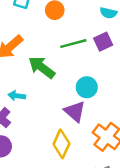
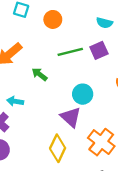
green arrow: (42, 67) -> (39, 74), size x0.6

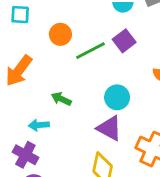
orange circle: (53, 19) -> (60, 34), moved
green arrow: (39, 74) -> (61, 99), moved

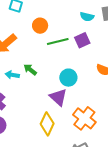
cyan arrow: (39, 125) -> (12, 75), moved

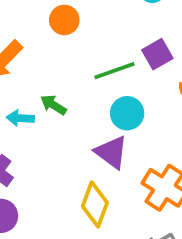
purple square: (82, 40) -> (157, 54), moved
green line: (58, 41) -> (114, 71), moved

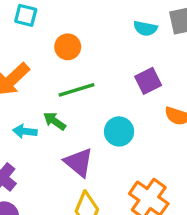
green line: (114, 71) -> (76, 90), moved
purple triangle: (111, 152) -> (79, 162), moved

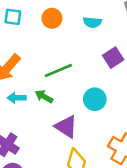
cyan semicircle: (145, 28) -> (92, 22), moved
orange circle: (68, 47) -> (52, 18), moved
cyan arrow: (25, 131) -> (17, 98), moved

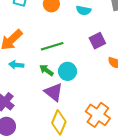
green arrow: (44, 97) -> (46, 70), moved
cyan circle: (95, 99) -> (68, 71), moved

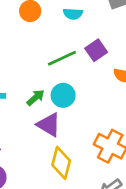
green line: (52, 46) -> (62, 58), moved
green arrow: (46, 70) -> (36, 98), turned 112

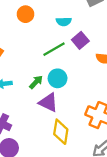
cyan semicircle: (73, 14) -> (64, 22), moved

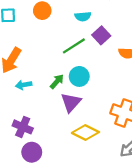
purple triangle: (48, 103) -> (71, 102), turned 48
yellow diamond: (61, 132) -> (85, 132), turned -70

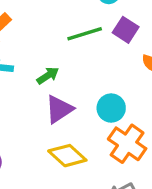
purple square: (101, 35) -> (126, 30), turned -30
cyan circle: (79, 76) -> (111, 108), moved

